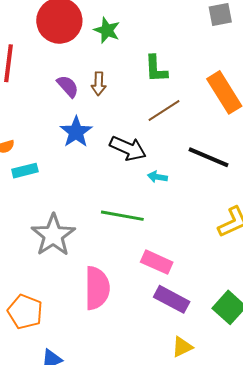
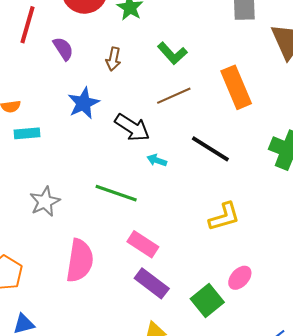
green L-shape: (156, 69) -> (172, 53), turned -48
purple semicircle: (68, 86) -> (63, 49), moved
gray star: (53, 235) -> (45, 202), size x0.7

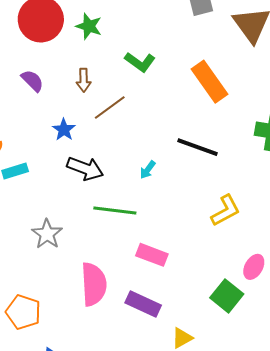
brown line: (174, 96) -> (110, 107), moved
blue star: (84, 103) -> (64, 130), size x0.7
black arrow: (132, 127) -> (85, 168), moved
cyan arrow: (157, 160) -> (148, 170), turned -60
purple rectangle: (152, 283) -> (143, 304), moved

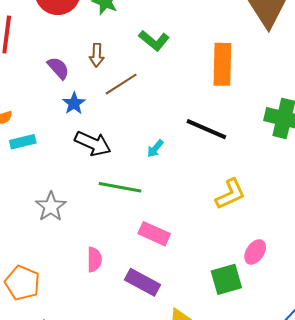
purple semicircle: (32, 81) -> (58, 68), moved
orange rectangle: (210, 82) -> (222, 64), turned 33
pink semicircle: (94, 284) -> (94, 260), size x0.6
green square: (227, 296) -> (226, 279), turned 32

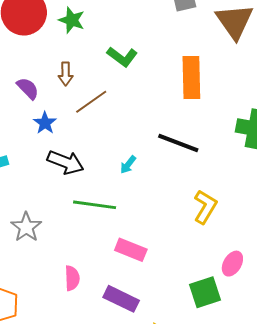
yellow L-shape: (230, 194) -> (205, 207), turned -32

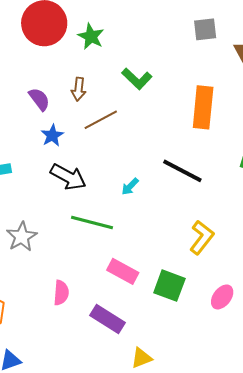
green square: (205, 292) -> (169, 286), moved, turned 32

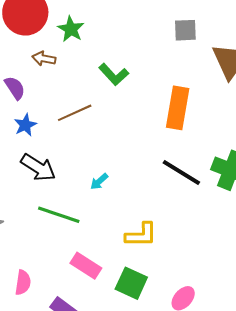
brown arrow: (79, 89) -> (44, 59), moved, turned 90
black line: (182, 171) -> (181, 172), moved
yellow L-shape: (202, 237) -> (141, 235), moved, turned 48

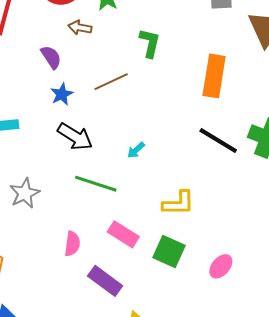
green L-shape: (114, 74) -> (150, 43), turned -124
pink semicircle: (23, 283) -> (72, 244), moved

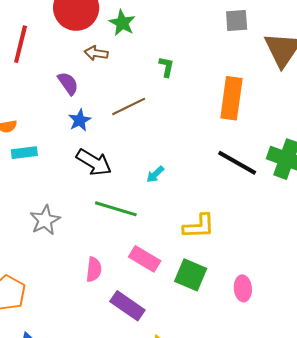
green L-shape: (150, 43) -> (166, 67), size x0.7
pink ellipse: (221, 266) -> (243, 288), turned -45

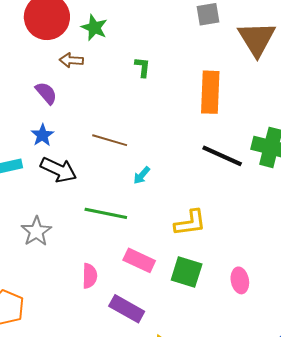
brown line: (129, 106) -> (110, 140), moved, turned 48
blue star: (80, 120) -> (42, 135), moved
black arrow: (94, 162) -> (58, 170), moved

